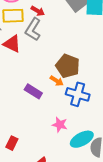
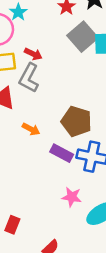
orange arrow: (57, 81) -> (31, 129), moved
purple rectangle: (33, 91) -> (62, 153), moved

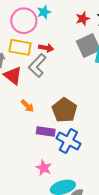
red arrow: (33, 54) -> (46, 48), turned -32
purple rectangle: (62, 153) -> (46, 131), turned -36

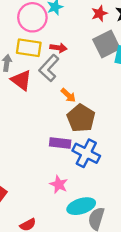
orange arrow: (27, 106) -> (68, 95), moved

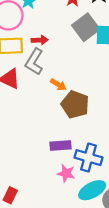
purple rectangle: (60, 143) -> (61, 146), moved
blue cross: (86, 153) -> (88, 158), moved

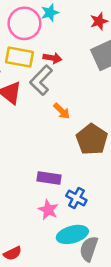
brown pentagon: (75, 104) -> (92, 139), moved
blue cross: (88, 158) -> (76, 198), size x0.7

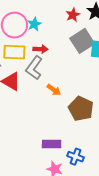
cyan star: (50, 13) -> (34, 24), moved

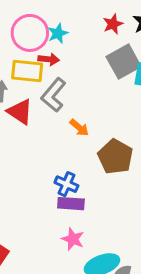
red arrow: (40, 49) -> (49, 59), moved
blue cross: (76, 157) -> (66, 184), moved

